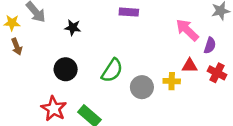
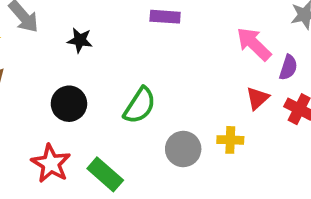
red triangle: (190, 66) -> (257, 98), turned -42
yellow cross: (172, 81) -> (230, 140), moved
gray circle: (142, 87) -> (183, 149), moved

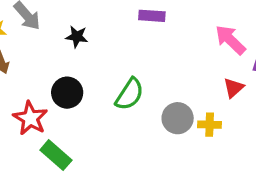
gray circle: (183, 149) -> (178, 118), moved
red star: (51, 164) -> (30, 118), moved
green rectangle: (105, 174) -> (56, 155), moved

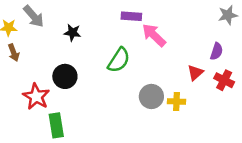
pink arrow: (230, 40) -> (154, 35), moved
green semicircle: (130, 94) -> (119, 60), moved
green rectangle: (56, 155) -> (56, 125), turned 40

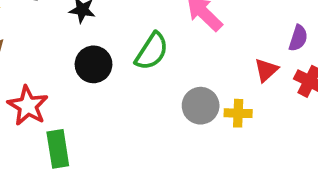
black circle: (65, 76) -> (94, 64), moved

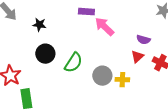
purple semicircle: (298, 38) -> (143, 40), moved, turned 88
green semicircle: (152, 51) -> (73, 63), moved

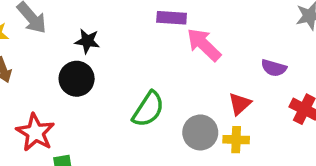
black circle: (45, 54) -> (77, 79), moved
red triangle: (137, 57) -> (240, 104), moved

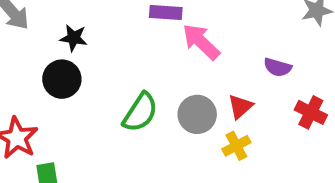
gray circle: (200, 132) -> (197, 114), moved
yellow cross: (236, 140) -> (236, 146), turned -30

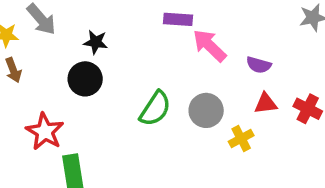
purple semicircle: (278, 67) -> (259, 65), moved
red triangle: (240, 107) -> (266, 103), moved, turned 35

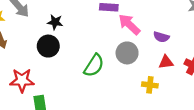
gray circle: (206, 110) -> (127, 53), moved
red star: (45, 131) -> (22, 80), turned -30
yellow cross: (241, 139) -> (150, 85), turned 35

